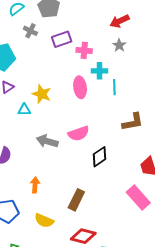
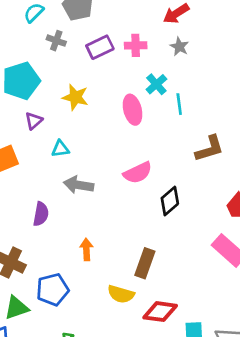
pink cross: (84, 50) -> (136, 45), moved
cyan cross: (99, 71) -> (156, 84), turned -35
yellow star: (42, 94) -> (75, 97), moved
gray arrow: (47, 141) -> (79, 185), moved
yellow semicircle: (44, 221) -> (121, 294), moved

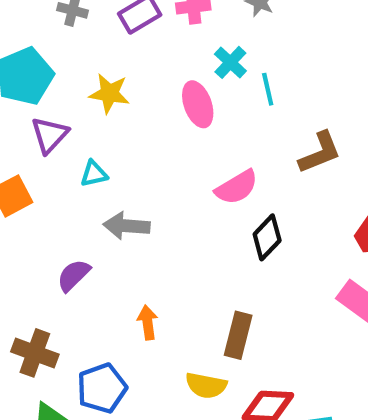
purple triangle: (34, 121) -> (50, 135), size x1.4
pink semicircle: (138, 173) -> (237, 187), moved
purple semicircle: (41, 214) -> (73, 275), turned -140

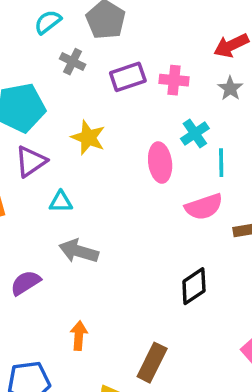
pink semicircle: (237, 187) -> (204, 207), moved

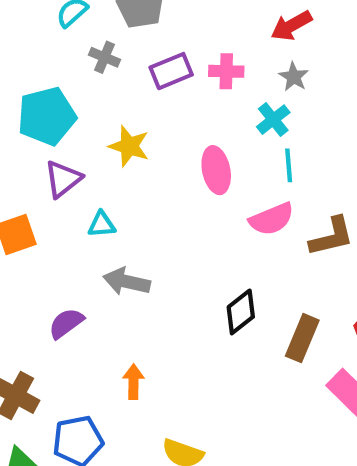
cyan cross: (195, 134) -> (273, 120), moved
black diamond: (194, 286) -> (241, 312), moved
brown rectangle: (152, 363) -> (302, 338), moved

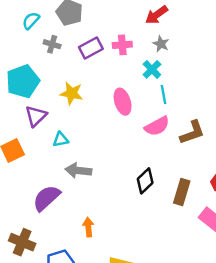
purple semicircle: (66, 323) -> (46, 198), size x1.4

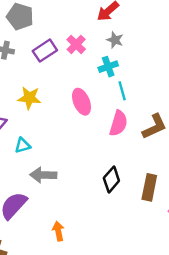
pink cross: (122, 45) -> (76, 44), turned -36
cyan cross: (152, 69) -> (108, 67), turned 30
pink semicircle: (157, 126) -> (118, 123), turned -40

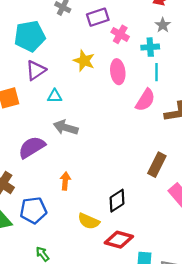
pink cross: (76, 44) -> (120, 34), moved, turned -30
yellow star: (29, 98) -> (84, 61), moved
black diamond: (111, 179) -> (117, 201), moved

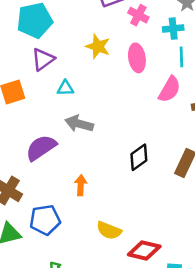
black diamond: (117, 201) -> (139, 157), moved

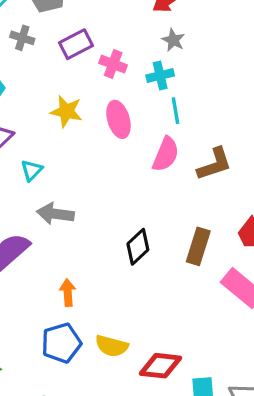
cyan triangle: (65, 88) -> (32, 170), turned -36
blue pentagon: (45, 220) -> (61, 343), moved

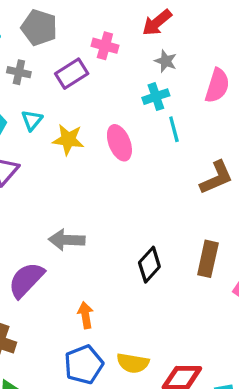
pink cross: (113, 64) -> (105, 46), moved
pink semicircle: (166, 154) -> (217, 86), moved
cyan triangle: (32, 170) -> (32, 120), moved

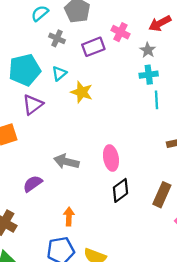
gray star: (166, 61) -> (148, 50), moved
pink ellipse: (119, 143) -> (111, 158), moved
purple semicircle: (26, 280) -> (33, 184), size x0.7

